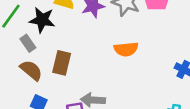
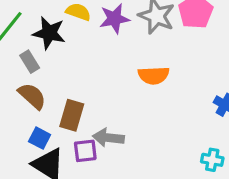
brown rectangle: (62, 63) -> (72, 115), moved

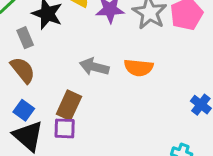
brown rectangle: (72, 115) -> (69, 105), moved
gray arrow: (108, 138) -> (94, 67), moved

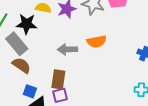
gray rectangle: (25, 38) -> (17, 44), size x1.6

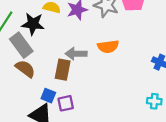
brown rectangle: (58, 79) -> (63, 70), moved
blue square: (30, 91) -> (48, 96), moved

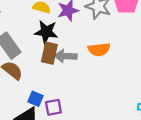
black star: (33, 24) -> (46, 32), moved
brown rectangle: (63, 70) -> (49, 53), moved

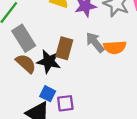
black star: (46, 32) -> (49, 61), moved
gray arrow: (66, 56) -> (95, 42), moved, turned 45

